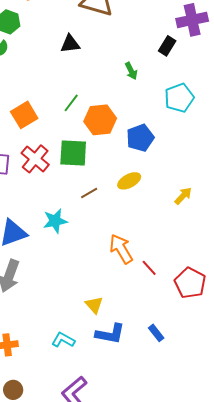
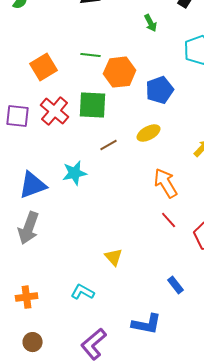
green line: (71, 103) -> (91, 55), turned 60
orange arrow: (121, 249) -> (166, 183), moved
blue L-shape: (110, 334) -> (147, 324), moved

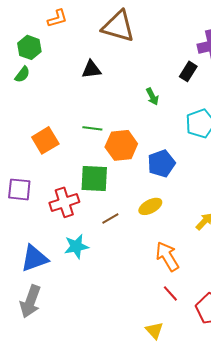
red cross: (55, 111) -> (64, 202), moved, turned 32
yellow triangle: (114, 257) -> (154, 330), moved

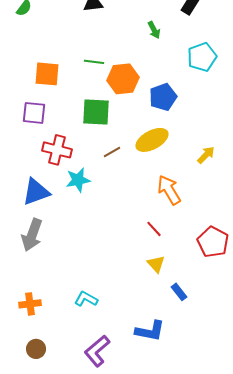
orange square: (45, 140) -> (47, 74), turned 36
purple square: (19, 189) -> (34, 113), moved
red cross: (64, 202) -> (57, 150), moved, turned 32
yellow ellipse: (150, 206) -> (152, 140), size x1.4
red line: (170, 293) -> (154, 229), moved

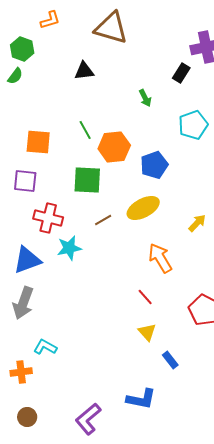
green line: (94, 62) -> (85, 130), turned 54
cyan L-shape: (86, 299) -> (45, 347), moved

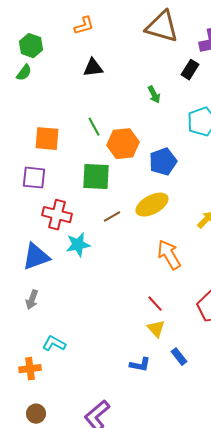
orange L-shape: (50, 20) -> (84, 26), moved
brown triangle: (111, 28) -> (162, 27), moved
red line: (145, 297) -> (155, 304), moved
gray arrow: (23, 303) -> (32, 300), size x0.6
blue L-shape: (141, 399) -> (140, 365), moved, size x0.7

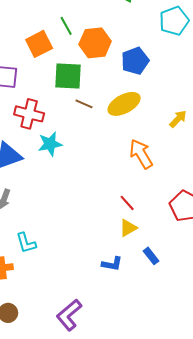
orange square: (47, 139) -> (39, 44), moved, turned -32
brown line: (112, 217) -> (84, 104), moved, turned 54
yellow triangle: (156, 329) -> (128, 228), turned 42
cyan L-shape: (54, 344) -> (26, 243), turned -135

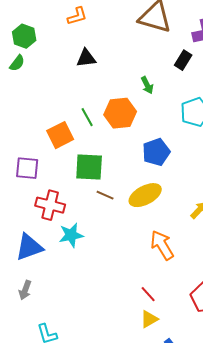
orange hexagon: (95, 43) -> (120, 113), moved

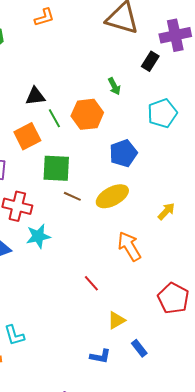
black triangle: (86, 58) -> (35, 96), moved
red line: (148, 294) -> (91, 283), moved

